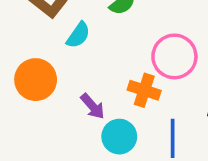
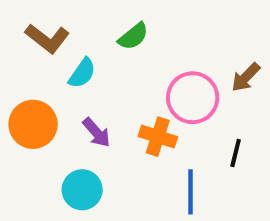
purple arrow: (93, 106) -> (96, 132), moved
cyan circle: (119, 137) -> (82, 190), moved

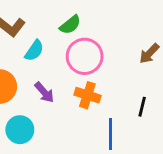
pink circle: (193, 98) -> (85, 56), moved
cyan circle: (82, 190) -> (20, 130), moved

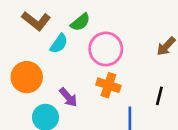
green semicircle: (70, 25) -> (80, 22), moved
purple arrow: (44, 92) -> (68, 97), moved

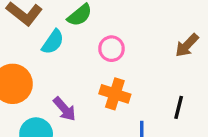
pink circle: (106, 49) -> (112, 49), size x0.6

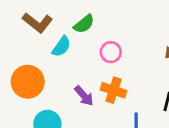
purple arrow: (65, 109) -> (84, 96), moved

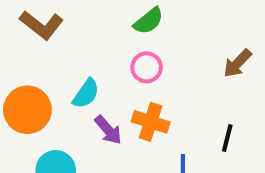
green semicircle: (84, 24) -> (149, 21), moved
cyan semicircle: (61, 47) -> (86, 94), moved

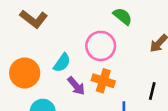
green semicircle: (149, 21) -> (123, 16), moved, turned -102
pink circle: (147, 67) -> (101, 46), size x1.5

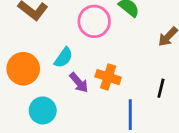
pink circle: (101, 46) -> (94, 21), moved

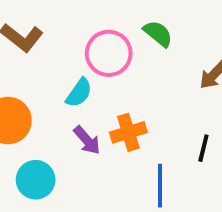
cyan semicircle: (64, 58) -> (79, 93), moved
orange cross: (108, 77) -> (128, 132), turned -35

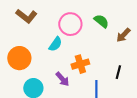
green semicircle: (158, 34) -> (101, 21), moved
purple arrow: (87, 140) -> (62, 79), moved

